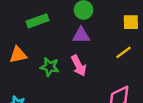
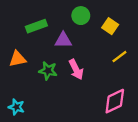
yellow square: (131, 22) -> (110, 26), moved, turned 35
purple triangle: (81, 35) -> (63, 40), moved

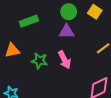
yellow square: (110, 26) -> (95, 12), moved
purple triangle: (63, 40) -> (67, 32), moved

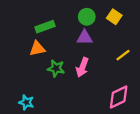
orange triangle: (12, 50) -> (37, 49), moved
pink arrow: (64, 60) -> (82, 67), turned 48

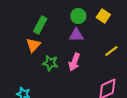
green rectangle: (45, 27) -> (40, 25), turned -42
orange triangle: (37, 49) -> (33, 45), turned -35

